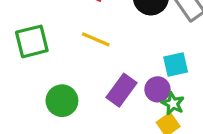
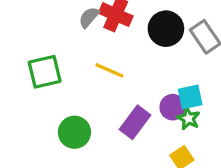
purple circle: (157, 89) -> (173, 107), moved
green star: (173, 104) -> (188, 118), moved

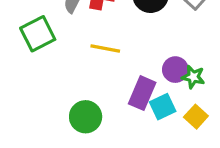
green square: (45, 72) -> (38, 34), moved
cyan square: (190, 97) -> (163, 107), moved

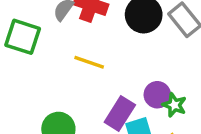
green square: (38, 34) -> (23, 37), turned 36

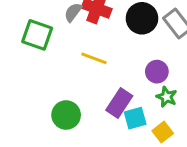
purple circle: (157, 95) -> (157, 72), moved

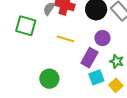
purple circle: (157, 72) -> (102, 38), moved
purple rectangle: (119, 103) -> (89, 58), moved

